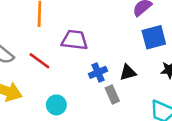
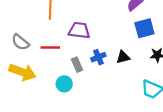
red line: (39, 61) -> (50, 48), turned -36
gray rectangle: (112, 95) -> (77, 65), moved

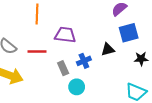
black triangle: (123, 57) -> (108, 49), moved
cyan circle: (64, 84) -> (77, 87), moved

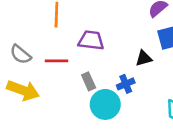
blue cross: (84, 61) -> (126, 84), moved
cyan circle: (77, 87) -> (105, 104), size x1.5

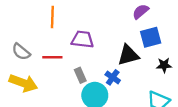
black triangle: (144, 58) -> (128, 55), size x1.5
blue cross: (126, 84) -> (113, 77), turned -32

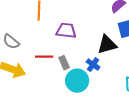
red line: (52, 57) -> (44, 57), moved

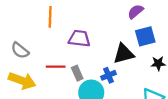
blue cross: (93, 65) -> (109, 75), turned 32

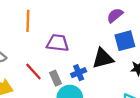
red line: (56, 67) -> (33, 72), turned 48
blue cross: (109, 75) -> (79, 73), moved

